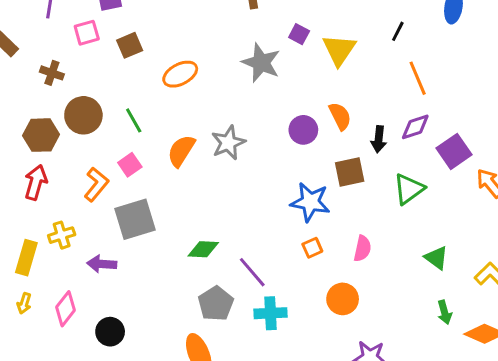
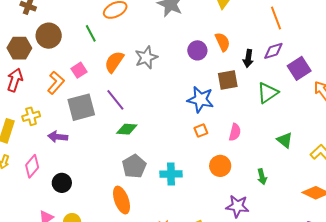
green line: (134, 120) -> (91, 33), moved
purple line: (252, 272) -> (115, 100), moved
green arrow: (444, 312) -> (262, 177), moved

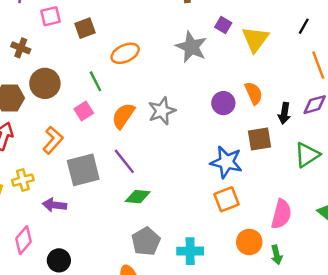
pink square: (79, 70) -> (84, 111), moved
orange square: (201, 131) -> (226, 199), size x1.5
pink semicircle: (235, 132) -> (281, 214), moved, size x1.4
green arrow: (262, 177) -> (277, 255), moved

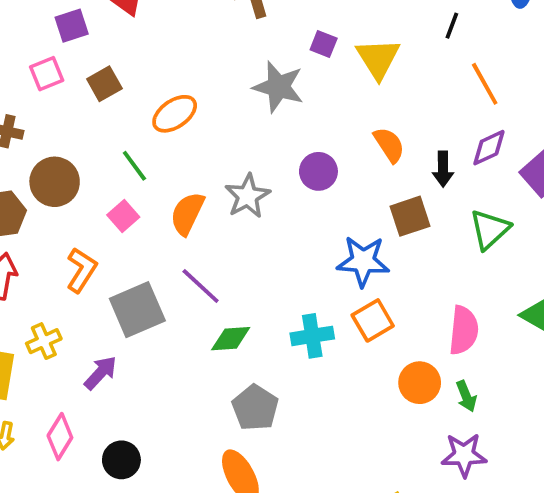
purple circle: (223, 103) -> (318, 171), moved
purple arrow: (55, 205) -> (101, 373), turned 135
cyan cross: (190, 251) -> (312, 336), moved

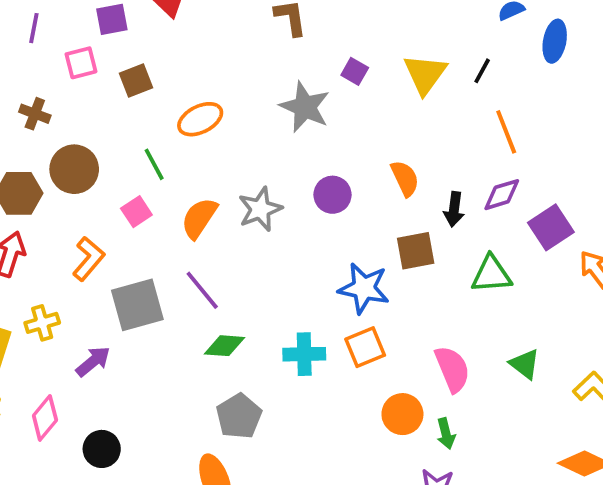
yellow triangle: (378, 58) -> (425, 74), moved
green triangle: (490, 229) -> (491, 274), turned 30
pink semicircle: (464, 330) -> (452, 369), turned -36

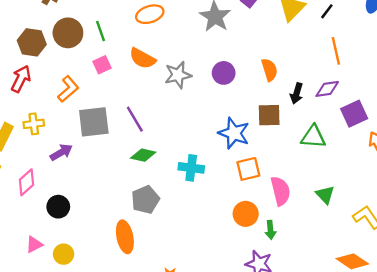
green line: (154, 164) -> (100, 31), moved
orange semicircle: (199, 218) -> (142, 58), moved, turned -104
orange square: (365, 347) -> (248, 169), moved

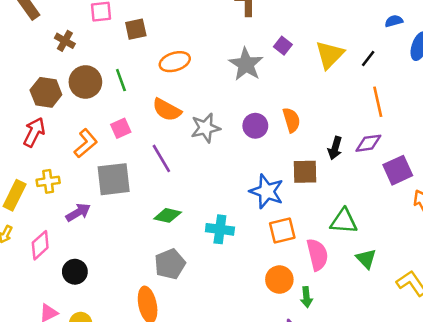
pink square: (102, 65) -> (121, 128), moved
orange semicircle: (269, 70) -> (291, 120), moved
purple line: (135, 119) -> (161, 158), moved
green triangle: (313, 137) -> (344, 221), moved

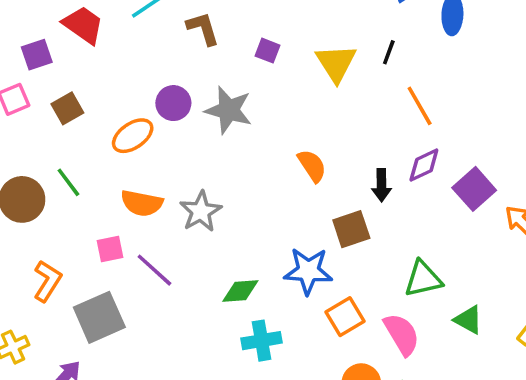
purple square: (283, 46) -> (268, 51), moved
purple circle: (255, 126) -> (173, 103), moved
pink square: (121, 128) -> (110, 249), moved, turned 30
green diamond: (168, 215) -> (240, 291), moved

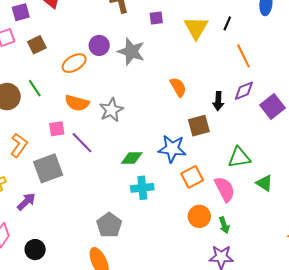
purple square: (268, 51) -> (156, 18), turned -32

